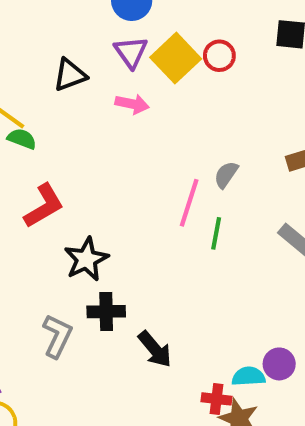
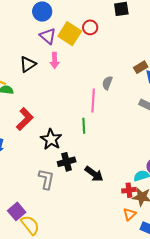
black triangle: (70, 75) -> (28, 64), moved
pink arrow: (132, 104) -> (55, 60), turned 91
green line: (216, 233) -> (84, 126), moved

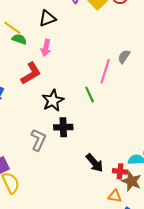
pink arrow: (55, 60) -> (46, 48), moved
green line: (84, 126) -> (90, 95), turned -35
black arrow: (94, 174) -> (95, 163), moved
orange triangle: (130, 214) -> (115, 196), turned 40

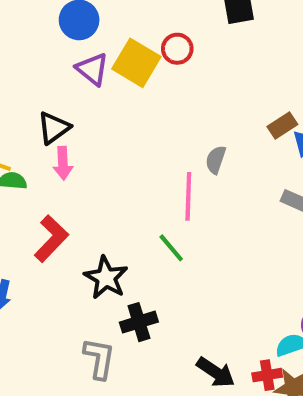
pink arrow: (46, 48) -> (63, 163), moved

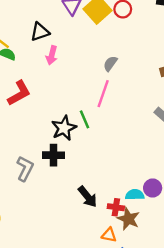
gray semicircle: (216, 160) -> (110, 64), moved
pink arrow: (63, 163) -> (52, 55), moved
black star: (106, 278) -> (64, 128), moved

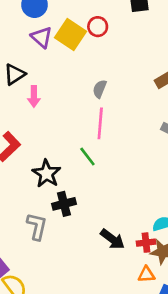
black star: (64, 128) -> (46, 174), moved

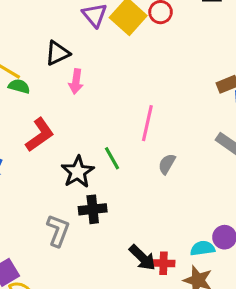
gray semicircle: (100, 89) -> (167, 164), moved
green line: (87, 156) -> (112, 158), moved
red cross: (146, 243) -> (164, 263), moved

